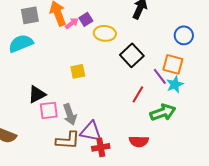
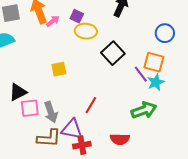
purple square: (86, 19) -> (77, 16), moved, turned -32
red line: (138, 94) -> (91, 105), moved

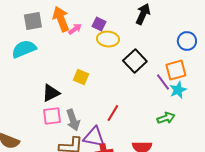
orange square: (154, 62) -> (176, 70), turned -30
yellow square: (59, 69) -> (81, 77), turned 35
black triangle: (18, 92) -> (51, 93), moved
green arrow: (144, 110) -> (166, 118), size x0.7

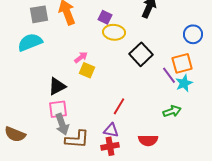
pink arrow: (75, 29) -> (81, 57), moved
gray arrow: (73, 120) -> (62, 124), moved
purple triangle: (94, 137) -> (111, 130), moved, size x0.7

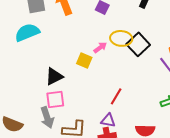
yellow ellipse: (114, 32) -> (121, 38), moved
pink arrow: (81, 57) -> (100, 47), moved
gray arrow: (62, 124) -> (47, 117), moved

